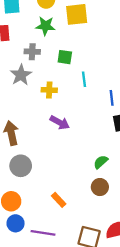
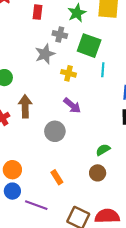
green star: (45, 26) -> (77, 13), turned 30
green square: (65, 57) -> (89, 46), size x1.6
gray circle: (21, 166) -> (55, 131), moved

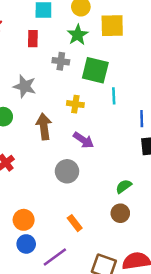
gray star: (45, 54) -> (25, 86), moved, turned -30
brown arrow: (25, 106) -> (44, 127), moved
purple line: (36, 205) -> (55, 257), turned -50

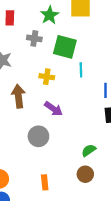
orange rectangle: (75, 223) -> (45, 182), turned 32

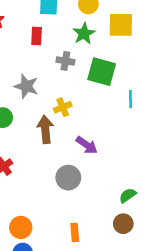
cyan line: (81, 70) -> (130, 99), moved
yellow cross: (47, 77) -> (63, 107), moved, turned -32

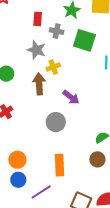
red rectangle: (37, 36) -> (38, 19), moved
gray star: (26, 86) -> (36, 50), moved
orange rectangle: (75, 233) -> (59, 165), size x1.5

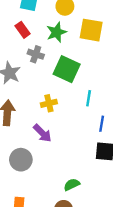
red rectangle: (38, 19) -> (23, 30), moved, turned -48
yellow cross: (53, 67) -> (49, 103), moved

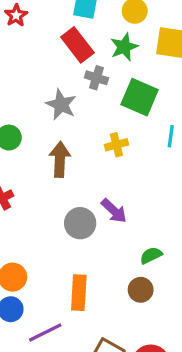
red rectangle: (23, 30) -> (77, 45), size x1.5
purple arrow: (42, 133) -> (114, 211), moved

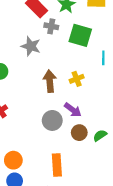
yellow cross: (116, 145) -> (77, 79), moved
brown arrow: (60, 159) -> (50, 81), moved
brown circle: (141, 290) -> (79, 133), moved

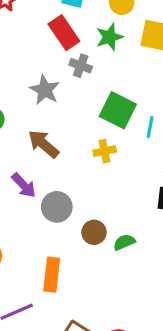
green square: (80, 35) -> (118, 110), moved
brown arrow: (50, 81) -> (43, 144), moved, turned -55
purple arrow: (73, 110) -> (24, 185), moved

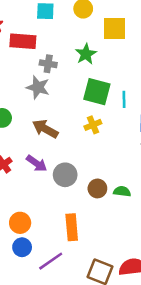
red rectangle: (64, 33) -> (23, 41), moved, turned -40
green star: (109, 37) -> (86, 54), moved
gray cross: (81, 66) -> (48, 64), moved
green semicircle: (124, 242) -> (122, 191), turned 42

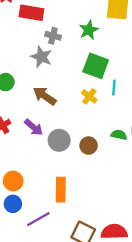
cyan line: (124, 99) -> (114, 88), moved
yellow cross: (93, 125) -> (89, 96), turned -35
brown circle: (97, 188) -> (89, 146), moved
green semicircle: (122, 191) -> (119, 135), moved

